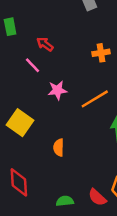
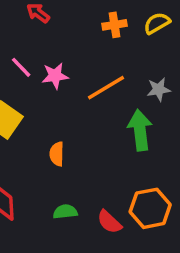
pink line: (32, 65) -> (21, 67), moved
green semicircle: (65, 201) -> (65, 212), moved

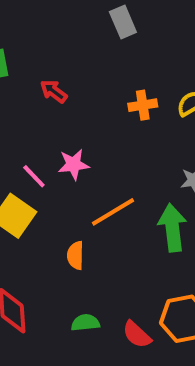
pink line: (21, 67) -> (34, 176), moved
orange line: (106, 88) -> (113, 212), moved

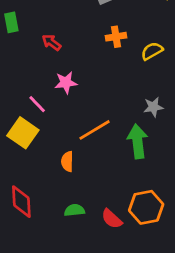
orange cross: (143, 105) -> (116, 37), moved
pink star: (74, 164) -> (66, 83), moved

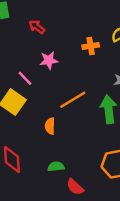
orange cross: (116, 37) -> (91, 46), moved
red semicircle: (112, 219) -> (75, 187), moved

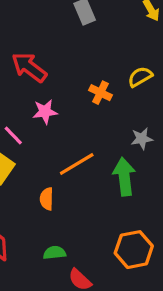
red arrow: (37, 27) -> (29, 67), size x1.6
orange cross: (91, 46) -> (100, 93), turned 35

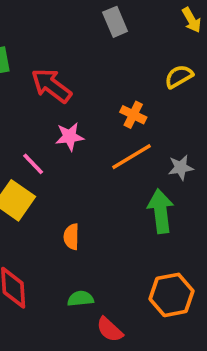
yellow semicircle: (140, 77) -> (179, 76), moved
orange line: (77, 164) -> (131, 157), moved

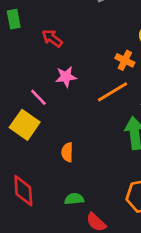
red arrow: (51, 86) -> (52, 38), size x0.7
orange cross: (133, 115) -> (125, 60), moved

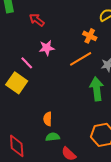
orange semicircle: (67, 152) -> (48, 119), moved
red diamond: (23, 191) -> (17, 146), moved

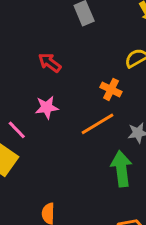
red arrow: (37, 20) -> (50, 63), moved

